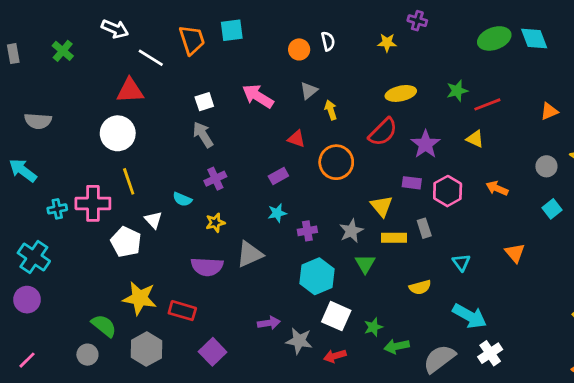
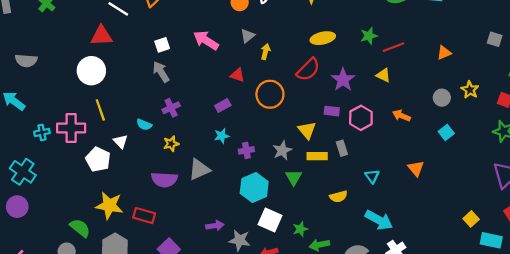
yellow arrow: (331, 110) -> (265, 52), turned 32

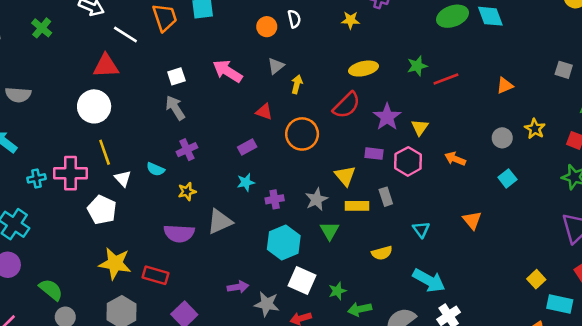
yellow triangle: (383, 75) -> (420, 127), moved, turned 40
white triangle: (121, 141) -> (123, 178), moved
green semicircle: (80, 228) -> (51, 290), moved

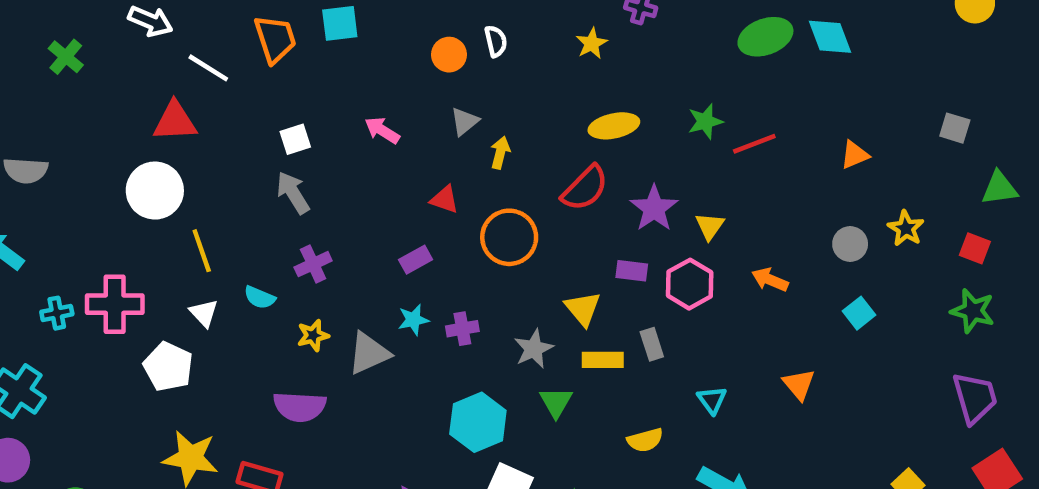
yellow star: (350, 20) -> (592, 43), turned -30
pink arrow: (227, 71) -> (382, 130), size x0.7
yellow line: (105, 152) -> (202, 251), moved
purple cross: (275, 199) -> (462, 329), moved
gray triangle: (220, 222) -> (369, 353), moved

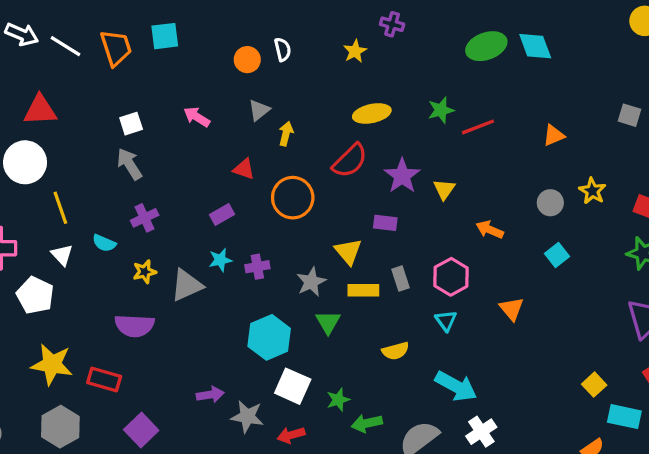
white line: (208, 68) -> (65, 46), moved
pink hexagon: (690, 284) -> (451, 277), moved

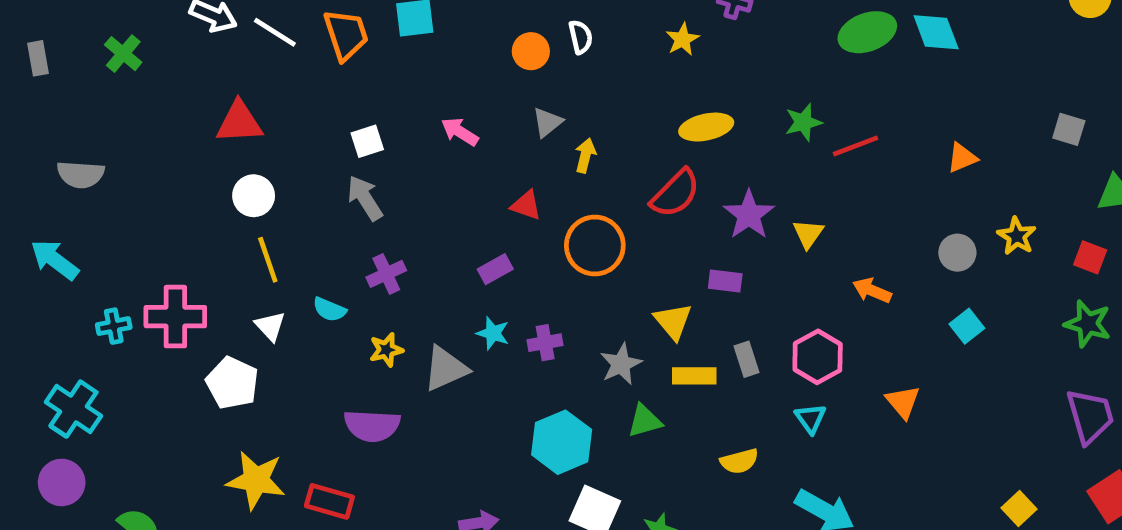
white circle: (25, 162) -> (254, 196), moved, size x0.7
cyan star: (220, 260) -> (493, 333), turned 30
green triangle: (328, 322) -> (645, 421), turned 44

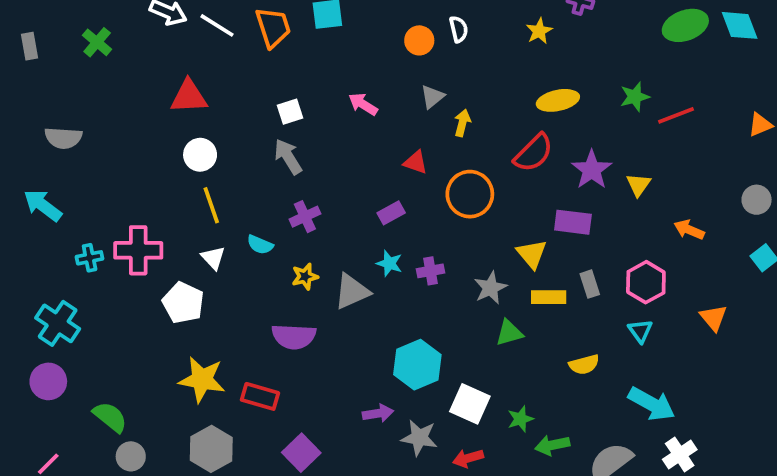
purple rectangle: (725, 281) -> (573, 222), size x1.4
cyan hexagon: (562, 442) -> (417, 365), moved

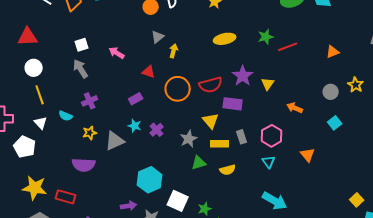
pink arrow: (363, 104) -> (117, 53), moved
red semicircle: (534, 153) -> (211, 85), moved, turned 30
purple cross: (431, 271) -> (157, 130), turned -32
yellow semicircle: (584, 365) -> (228, 170), moved

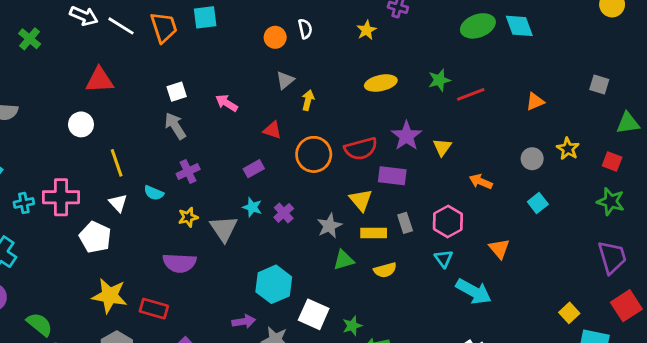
white circle: (34, 68) -> (81, 124), moved
gray triangle: (115, 141) -> (224, 229), turned -40
cyan arrow: (275, 201) -> (474, 291), moved

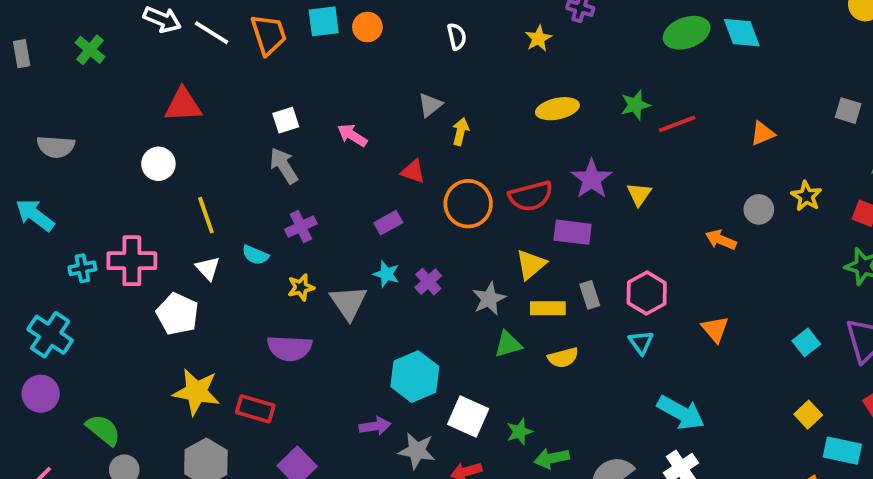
orange circle: (275, 37) -> (367, 27), moved
orange arrow: (481, 182) -> (721, 240), moved
yellow triangle: (361, 200) -> (531, 265), turned 30
cyan square: (538, 203) -> (806, 342), moved
cyan arrow: (474, 291) -> (681, 413), moved

